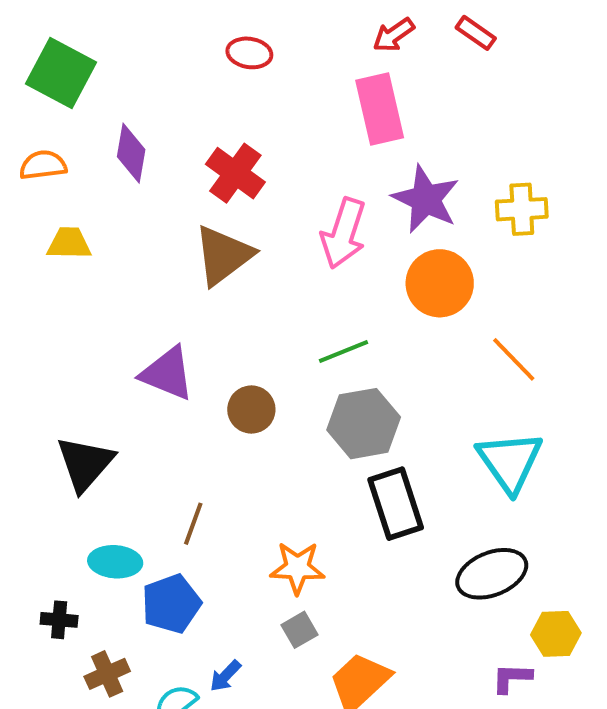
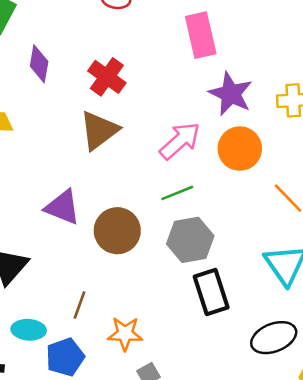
pink arrow: (344, 233) -> (180, 141), moved, turned -150
brown circle: (251, 410) -> (117, 231), size x1.5
orange star: (297, 568) -> (125, 334), moved

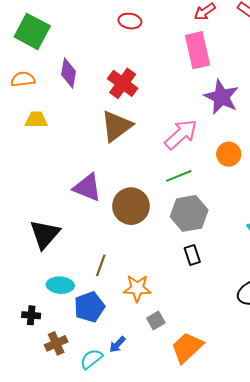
orange circle: (240, 149) -> (229, 154), moved, size x0.7
black rectangle: (211, 292) -> (192, 255), moved, size x0.6

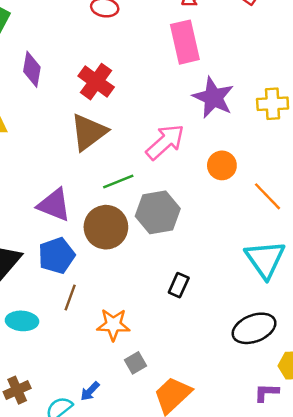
green line: (179, 176) -> (118, 181), moved
gray hexagon: (189, 213) -> (158, 212), moved
black rectangle: (192, 255) -> (179, 285), turned 42
blue pentagon: (89, 307) -> (57, 256), moved

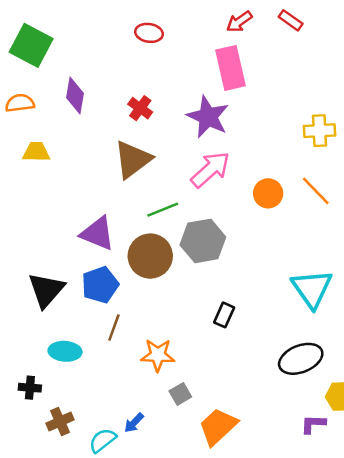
red cross: (96, 82) -> (140, 108), size x0.7
purple star: (213, 98) -> (208, 117), moved
orange line: (268, 196) -> (316, 191), moved

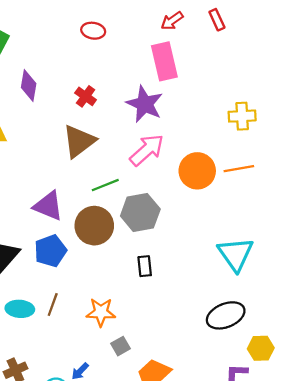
red rectangle: (291, 20) -> (217, 20), turned 30
orange line: (316, 191) -> (239, 169), turned -56
orange circle: (268, 193) -> (197, 171), size x1.4
black rectangle: (224, 315) -> (145, 266), moved, turned -30
brown line: (114, 327) -> (53, 304), moved

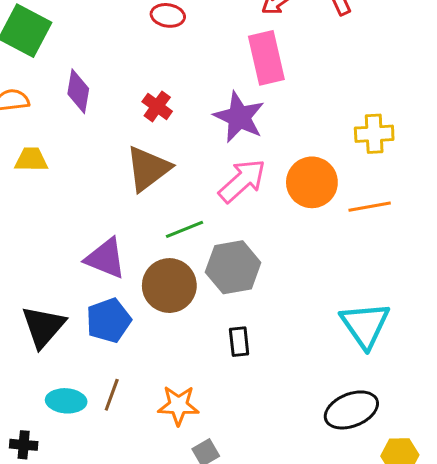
orange circle: (197, 171) -> (312, 182), moved

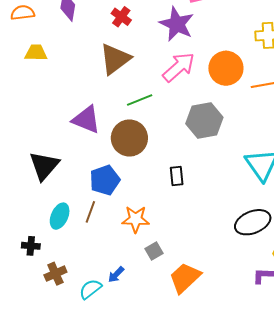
gray hexagon: (233, 267) -> (204, 121), moved
blue pentagon: (109, 320) -> (105, 180), moved
cyan ellipse: (66, 401) -> (60, 216), turned -70

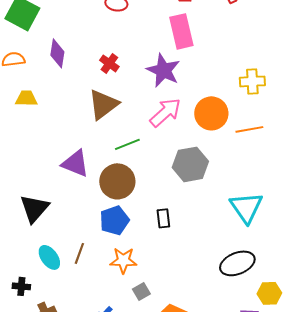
blue pentagon: (105, 180) -> (114, 220), moved
cyan ellipse: (60, 216) -> (49, 257), turned -60

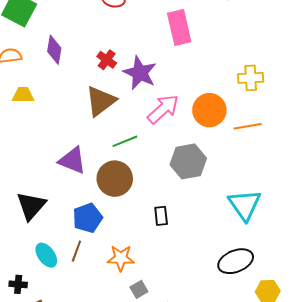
purple star: (163, 70) -> (140, 73), moved
blue pentagon: (114, 220) -> (88, 218), moved

